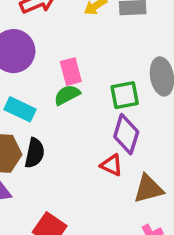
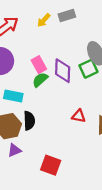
green square: (125, 95) -> (88, 69), moved
purple diamond: (126, 134) -> (63, 71), moved

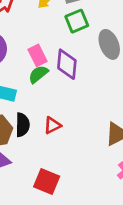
green square: (88, 69) -> (77, 21), moved
red triangle: (79, 116) -> (52, 125), moved, turned -40

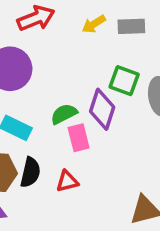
green square: (77, 21) -> (124, 81), moved, turned 30
pink rectangle: (37, 55) -> (79, 138), moved

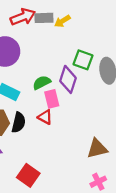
gray rectangle: (131, 26) -> (44, 18), moved
red triangle: (67, 181) -> (45, 117), moved, turned 42

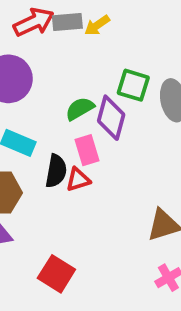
green semicircle: (42, 83) -> (80, 109), moved
red triangle: (45, 117) -> (78, 180), turned -42
black semicircle: (19, 122) -> (56, 171), moved

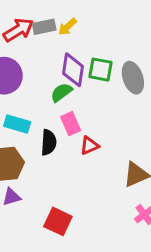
purple diamond: (111, 118) -> (73, 70), moved
red triangle: (78, 180) -> (89, 146), moved

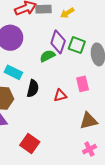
yellow arrow: (67, 27) -> (67, 13), moved
pink rectangle: (71, 124) -> (83, 84), moved

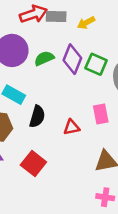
green semicircle: (47, 56) -> (44, 58), moved
red square: (30, 143) -> (33, 164), moved
pink cross: (89, 149) -> (105, 197), turned 32

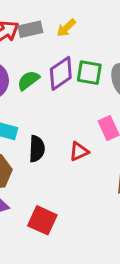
purple diamond: (72, 59) -> (61, 73), turned 48
red square: (33, 164) -> (42, 220), moved

